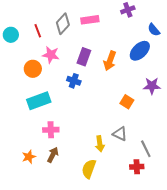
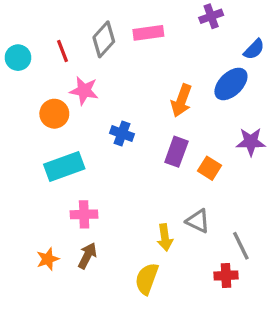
blue semicircle: (154, 30) -> (254, 49), turned -96
purple rectangle: (84, 57) -> (176, 152), moved

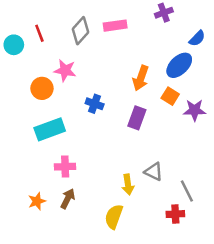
red line: (63, 51) -> (39, 33), moved
orange square: (209, 168) -> (170, 96), moved

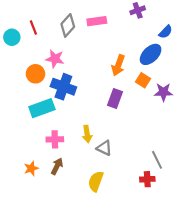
blue cross: (95, 104) -> (63, 87), moved, size x1.6
gray triangle: (154, 172) -> (104, 148), moved
yellow arrow: (128, 185) -> (87, 134), moved

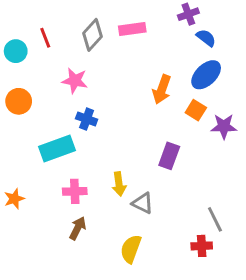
blue semicircle: (166, 32) -> (206, 38), moved, turned -96
orange circle: (35, 74) -> (19, 101), moved
blue cross: (63, 87) -> (87, 119), size x0.6
purple rectangle: (115, 99) -> (169, 156), moved
orange star: (31, 168) -> (14, 199), moved

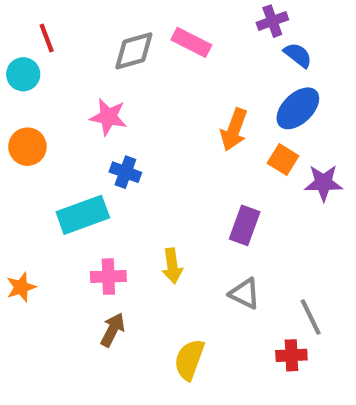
pink rectangle: (132, 29) -> (191, 42), turned 35
gray diamond: (92, 35) -> (134, 51), turned 32
red line: (45, 38) -> (47, 38), moved
gray triangle: (143, 203) -> (245, 294), moved

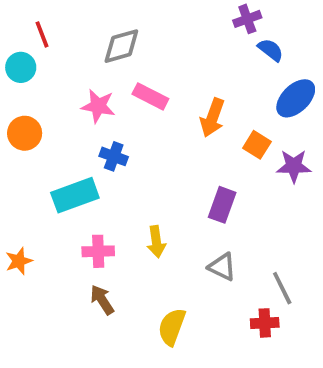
pink rectangle: (191, 42) -> (150, 96), moved
blue ellipse: (298, 108) -> (296, 98), moved
brown arrow: (113, 330) -> (102, 300), turned -60

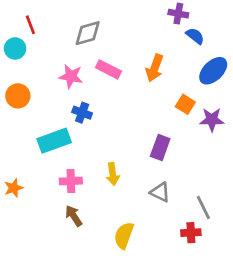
purple cross: (247, 19) -> (178, 14), turned 30
orange arrow: (212, 118) -> (155, 68), moved

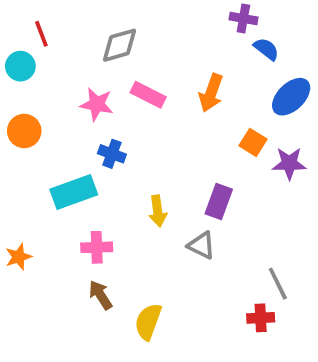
yellow arrow: (113, 174) -> (158, 211), moved
gray triangle: (160, 192) -> (202, 245), moved
yellow semicircle: (124, 235) -> (148, 322), moved

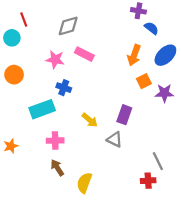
orange arrow: (211, 93) -> (134, 55), moved
orange square: (253, 142) -> (144, 81), turned 32
yellow arrow: (158, 211) -> (90, 120), turned -42

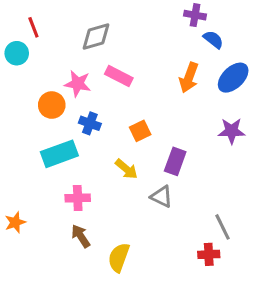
orange circle: (14, 75) -> (52, 105), moved
orange square: (144, 81) -> (140, 131), moved
orange star: (11, 146) -> (15, 222), moved

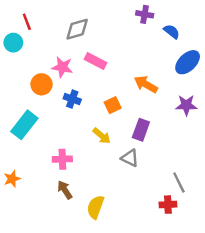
purple cross: (195, 15) -> (145, 14), moved
orange arrow: (189, 78) -> (146, 84), moved, turned 100
cyan rectangle: (59, 154) -> (24, 125), moved, turned -32

